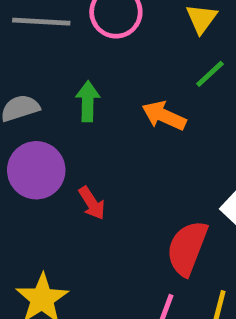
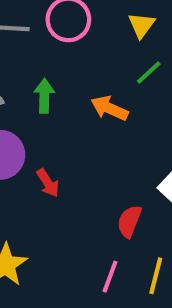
red semicircle: (187, 248) -> (129, 221), size x0.7

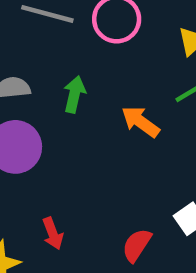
red arrow: (48, 183) -> (53, 233), moved

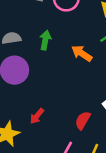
red arrow: (53, 233) -> (37, 116), turned 63

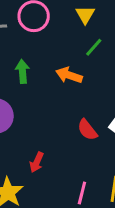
red semicircle: (83, 120) -> (87, 130), moved, turned -54

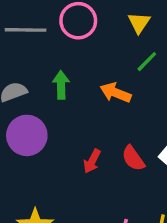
red arrow: (37, 162) -> (92, 161), moved

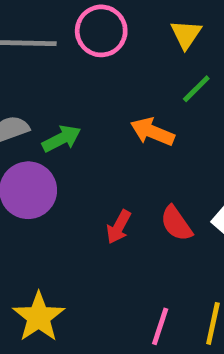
green arrow: (61, 85) -> (62, 139), moved, turned 64

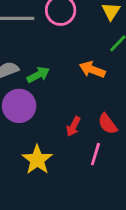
yellow star: (39, 317) -> (37, 160), moved
pink line: (160, 326) -> (95, 154), moved

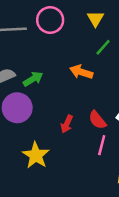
pink line: (95, 154) -> (102, 145), moved

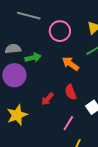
pink circle: (50, 20) -> (60, 31), moved
red semicircle: (97, 120) -> (71, 92), moved

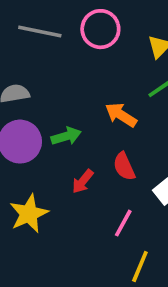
pink circle: (60, 31) -> (100, 29), moved
green arrow: (33, 58) -> (66, 136), moved

